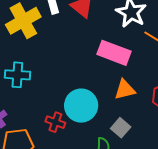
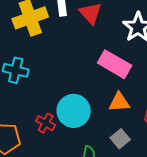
gray square: (121, 128) -> (120, 139), moved

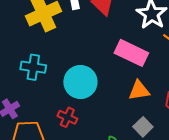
cyan circle: (74, 111) -> (80, 82), moved

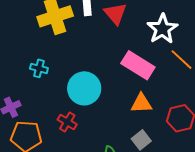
cyan cross: (33, 67) -> (39, 68), size x0.7

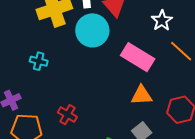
white star: (162, 29) -> (162, 21), size x0.7
cyan circle: (84, 88) -> (92, 30), moved

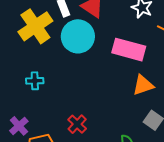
red cross: (67, 115) -> (77, 124), turned 30

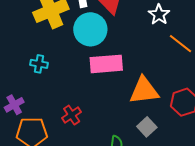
pink rectangle: (129, 50) -> (106, 64), moved, turned -32
orange triangle: (143, 85) -> (144, 90), size x1.4

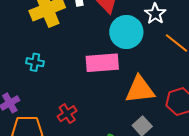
cyan circle: (90, 29) -> (126, 32), moved

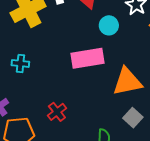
cyan circle: (126, 32) -> (109, 25), size x0.6

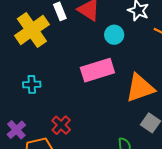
red cross: (57, 112) -> (61, 125), moved

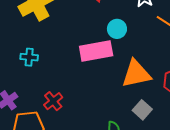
cyan circle: (114, 35) -> (117, 29), moved

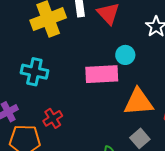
cyan cross: (29, 57) -> (34, 72), size x1.5

